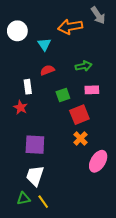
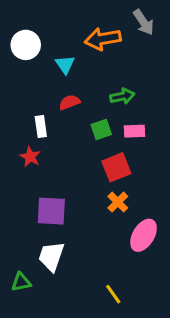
green square: (63, 95) -> (101, 130), moved
green triangle: (24, 199) -> (21, 282), moved
yellow line: (43, 202) -> (113, 294), moved

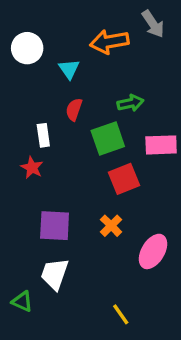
red semicircle: (69, 102) -> (74, 109), turned -50
green square: (101, 130) -> (108, 139), size x1.5
pink rectangle: (134, 131) -> (161, 145), moved, size x1.4
orange cross: (118, 202) -> (111, 226), moved
green triangle: (21, 282) -> (22, 301), turned 35

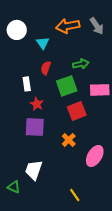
gray arrow: (153, 24) -> (97, 26), moved
red star: (32, 168) -> (37, 104), moved
purple square: (55, 226) -> (35, 127), moved

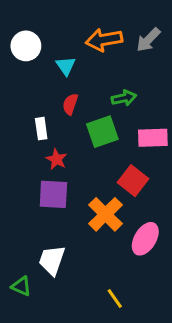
gray arrow: (97, 26) -> (148, 40), turned 78
red square: (77, 111) -> (133, 181), moved, turned -30
orange cross: (69, 140) -> (105, 214), size x1.6

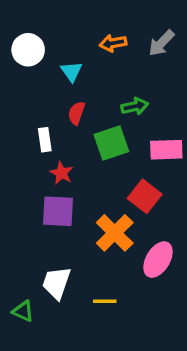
orange arrow: (104, 40) -> (113, 43), size x0.7
yellow line: (115, 298) -> (105, 301), moved, turned -55

